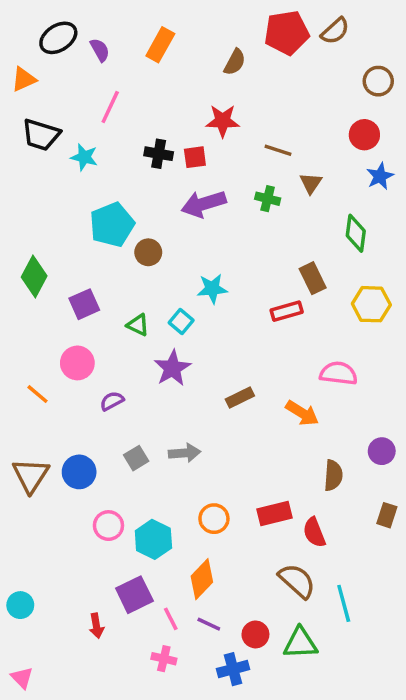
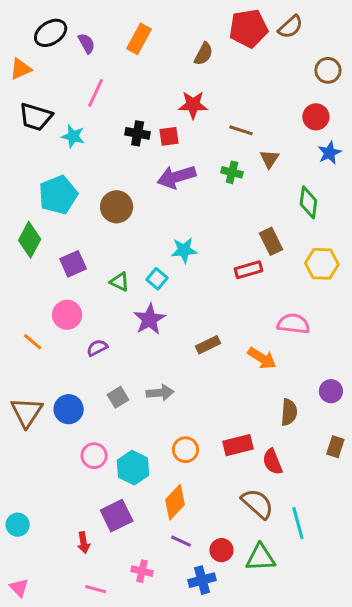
cyan pentagon: (112, 225) -> (58, 195), moved
brown circle: (148, 252) -> (117, 207), moved, size x1.4
pink line: (171, 619) -> (96, 589), moved, turned -48

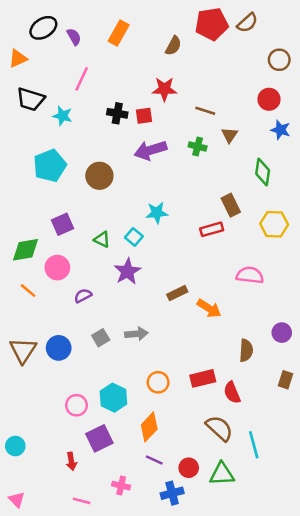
blue star: (329, 153) -> (280, 130), turned -30
green diamond: (30, 240) -> (25, 250), moved, turned 52
orange arrow: (262, 358) -> (209, 308), moved
pink circle: (94, 456) -> (76, 405), moved

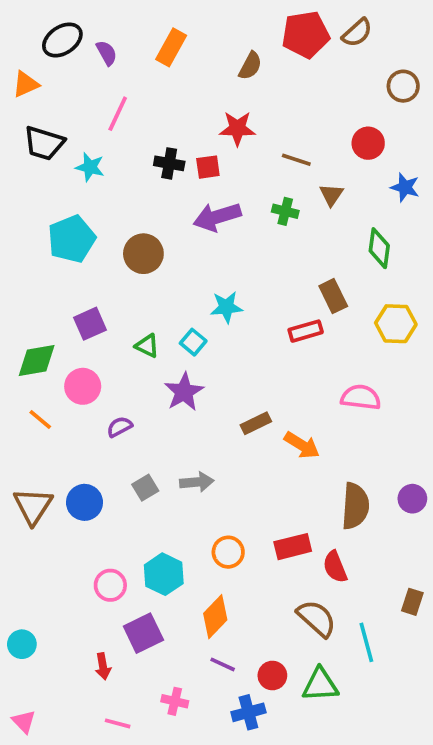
red circle: (269, 99) -> (368, 143), moved
purple circle: (282, 333) -> (412, 499), moved
brown semicircle: (246, 350) -> (355, 506), size x1.4
brown rectangle: (286, 380) -> (412, 602), moved

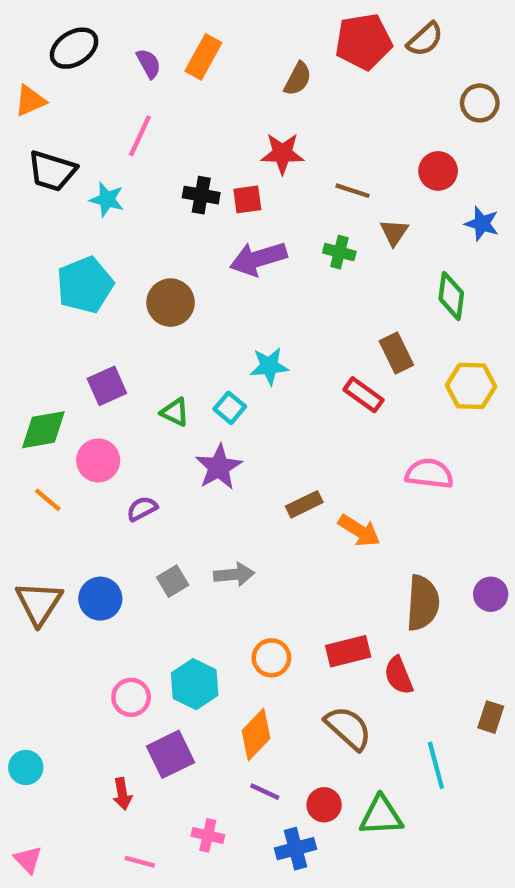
purple semicircle: (107, 53) -> (149, 63), moved
red rectangle: (306, 331) -> (364, 395), turned 52
brown semicircle: (317, 618) -> (348, 728), moved

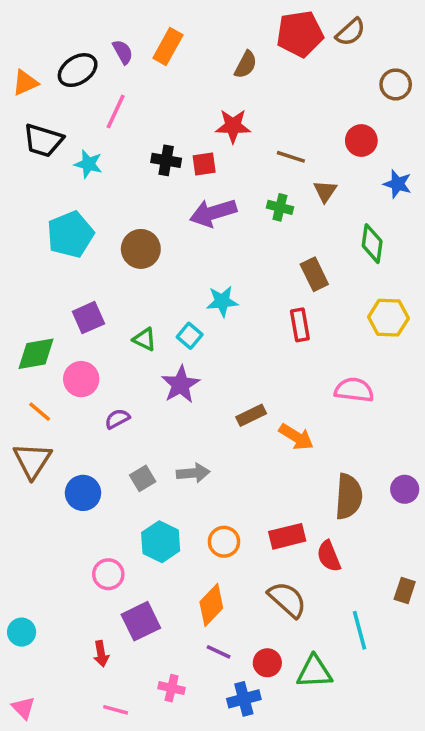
black ellipse: (74, 48) -> (78, 70), moved
brown rectangle: (396, 353) -> (314, 274), moved
red rectangle: (364, 395) -> (300, 325), turned 44
brown triangle: (39, 603) -> (32, 460), moved
cyan hexagon: (195, 684) -> (161, 542), moved

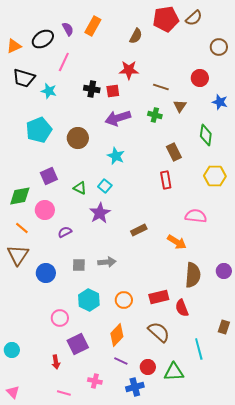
cyan star: (222, 301) -> (116, 156), moved, turned 30
orange arrow: (296, 437) -> (177, 242), moved
gray square: (143, 478) -> (79, 265), turned 32

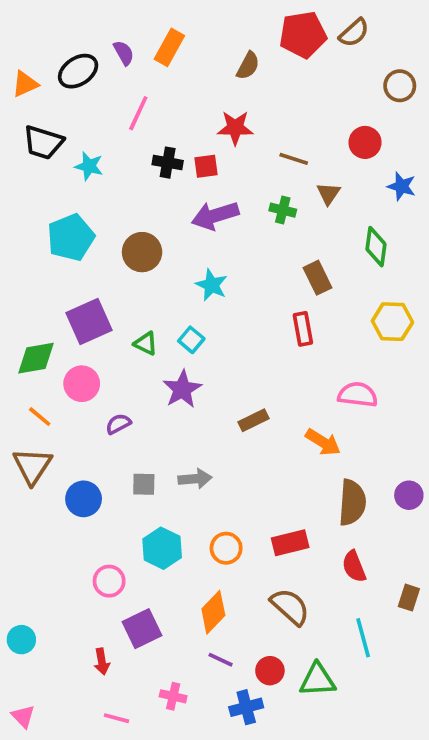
pink line: (64, 62) -> (138, 113), moved
purple square: (49, 176) -> (89, 322), size x1.4
red semicircle: (182, 308) -> (354, 566), moved

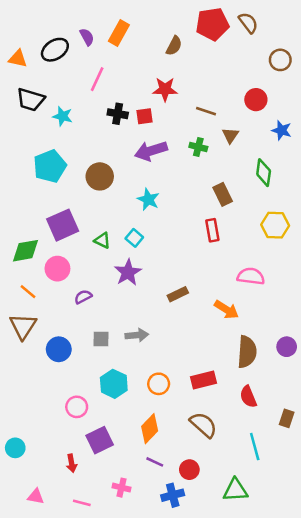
brown semicircle: (354, 33) -> (248, 23), turned -85
orange triangle: (25, 84) -> (18, 59), turned 36
green triangle: (317, 680) -> (235, 490), moved
pink triangle: (23, 716) -> (36, 496), moved, turned -36

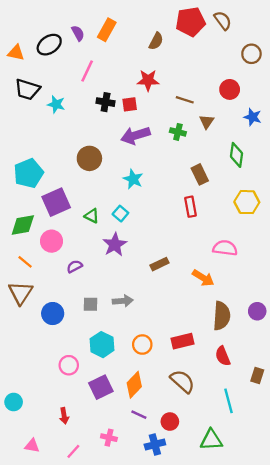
cyan pentagon: (50, 166) -> (29, 173), moved
purple square: (100, 440) -> (101, 387), moved
pink line: (82, 503) -> (73, 451), turned -63

